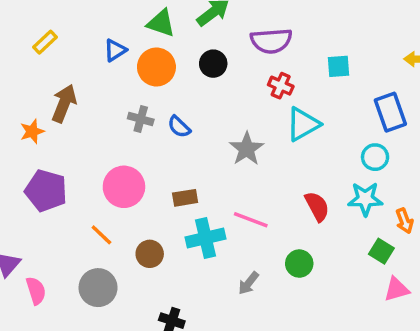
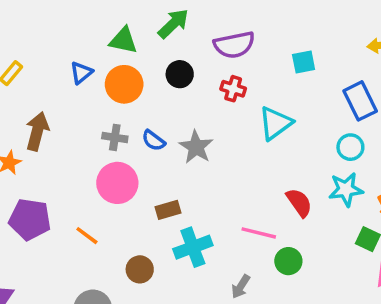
red cross: (281, 86) -> (233, 89), moved
gray star: (247, 149) -> (196, 147), moved
pink circle: (124, 187) -> (117, 183), moved
pink line: (251, 220) -> (259, 233), moved
orange line: (101, 235) -> (87, 236), moved

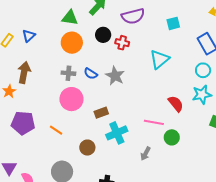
blue triangle: (81, 73) -> (29, 36), moved
red cross: (233, 89) -> (122, 43), moved

